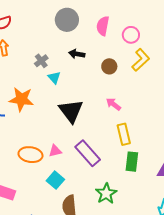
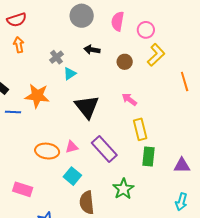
cyan triangle: (54, 78) -> (70, 74), turned 40

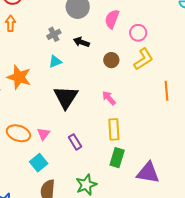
gray cross: (57, 57) -> (54, 34), moved
pink triangle: (72, 147) -> (43, 134), turned -48
purple rectangle: (104, 149) -> (75, 142), size x0.6
purple triangle: (182, 165) -> (148, 173), size x1.4

